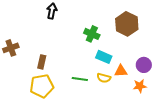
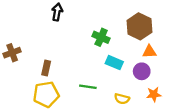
purple circle: (144, 65) -> (142, 71), moved
orange triangle: (121, 71) -> (149, 52), moved
yellow semicircle: (104, 78) -> (122, 99), moved

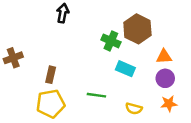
brown hexagon: (139, 26) -> (137, 29), moved
purple circle: (142, 71) -> (165, 78), moved

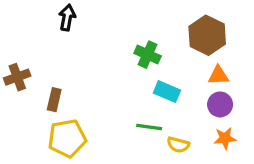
black arrow: (63, 13) -> (67, 18), moved
brown hexagon: (137, 29) -> (207, 35), moved
brown rectangle: (51, 75) -> (54, 100), moved
green line: (96, 95) -> (149, 127), moved

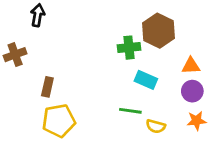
black arrow: (67, 18) -> (38, 15), moved
brown hexagon: (207, 35) -> (159, 31), moved
green cross: (148, 55) -> (129, 48), turned -30
brown cross: (17, 77) -> (15, 55), moved

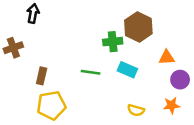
purple circle: (192, 91) -> (180, 80), moved
green line: (130, 111) -> (91, 72), moved

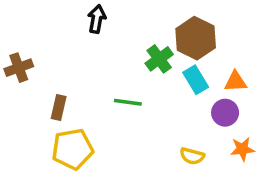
black arrow: (33, 13) -> (97, 19), moved
green cross: (113, 42) -> (159, 59), turned -30
cyan rectangle: (127, 70) -> (196, 80), moved, turned 36
purple circle: (180, 80) -> (225, 113), moved

